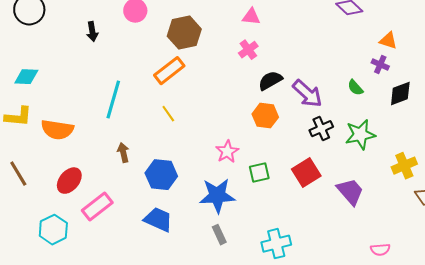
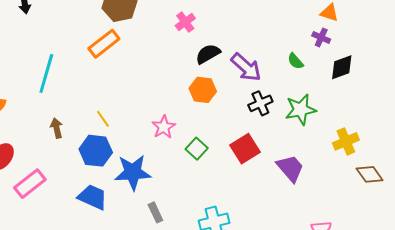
yellow line: (168, 114) -> (103, 119), moved
green square: (259, 173) -> (197, 149), turned -35
blue star: (217, 196) -> (133, 172), moved

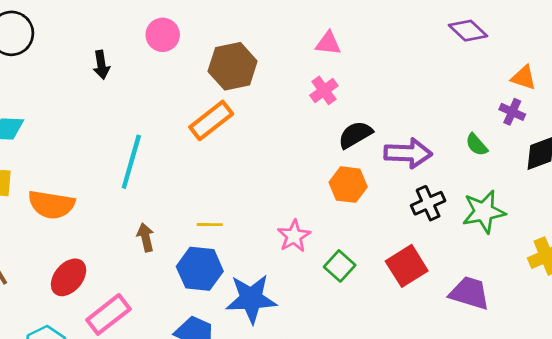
purple arrow: (246, 67) -> (408, 153), turned -40
yellow line: (103, 119) -> (210, 225), turned -54
purple trapezoid: (290, 168) -> (469, 293), turned -32

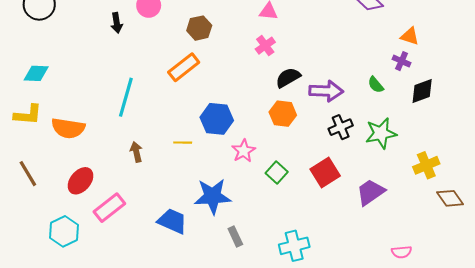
black arrow: (101, 65) -> (117, 23), moved
brown hexagon: (233, 66) -> (199, 28), size x0.7
blue hexagon: (200, 269) -> (217, 119), moved
purple trapezoid: (469, 293) -> (371, 192), turned -52

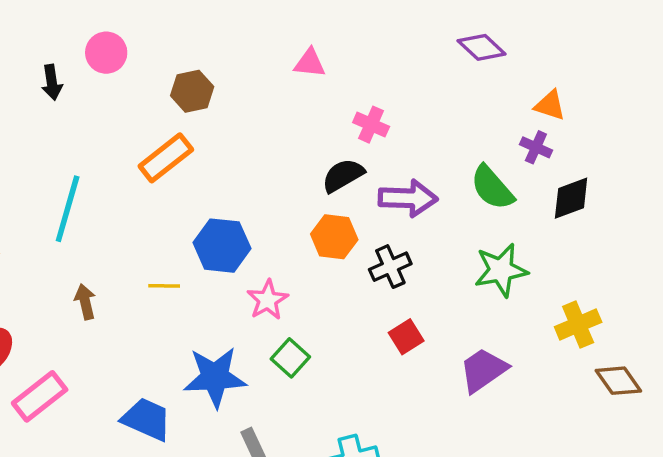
pink cross: (265, 46) -> (371, 125), moved, turned -30
green semicircle: (376, 85) -> (492, 188), size x1.6
black cross: (341, 127) -> (390, 267), moved
green square: (277, 173) -> (290, 358), moved
red square: (325, 173) -> (406, 337), size x0.7

